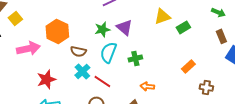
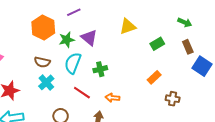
green rectangle: (183, 27) -> (157, 44), moved
orange hexagon: (57, 31) -> (43, 27), moved
red line: (102, 81) -> (82, 93), moved

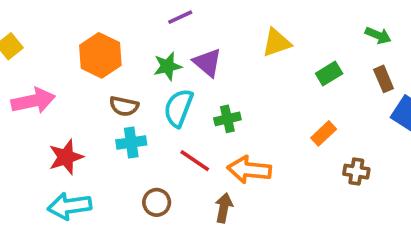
orange hexagon: (43, 27) -> (100, 55), moved
cyan cross: (46, 82) -> (131, 142), turned 35
orange arrow: (112, 98) -> (249, 170), size x1.6

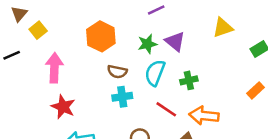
pink arrow: (33, 101) -> (54, 68), turned -76
red star: (66, 157) -> (63, 107), moved, turned -30

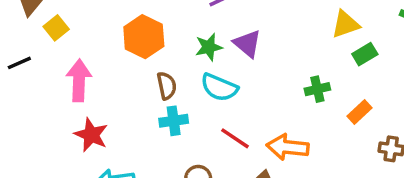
yellow triangle: (223, 28) -> (345, 24), moved
brown semicircle: (117, 72) -> (167, 86), turned -114
cyan semicircle: (155, 73) -> (219, 87), turned -88
green cross: (189, 80) -> (317, 89), moved

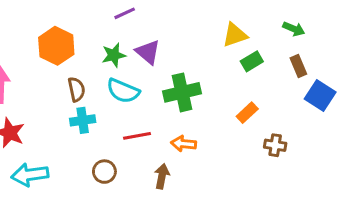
green cross: (317, 89) -> (182, 92), moved, size x1.6
red line: (235, 138) -> (137, 136), turned -44
orange arrow: (288, 147) -> (184, 144), size x0.7

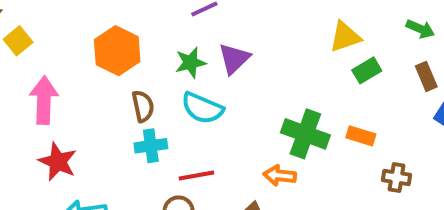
purple triangle: (148, 52) -> (234, 59), turned 36
green cross: (182, 92) -> (305, 134), moved, turned 33
orange rectangle: (247, 113) -> (361, 136), turned 60
red line: (137, 136) -> (196, 176), moved

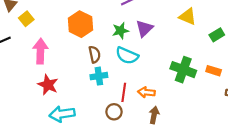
yellow triangle: (345, 37) -> (188, 17), moved, turned 42
red line: (196, 176) -> (124, 92), turned -72
orange arrow: (280, 176) -> (146, 92), moved

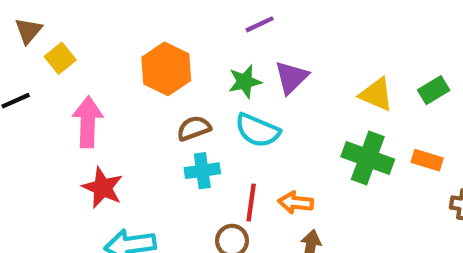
yellow triangle: (188, 17) -> (376, 94), moved
brown semicircle: (95, 54) -> (194, 128), turned -98

